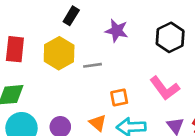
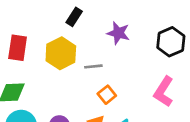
pink L-shape: (165, 88) -> (164, 92), turned 68
orange square: (119, 97) -> (107, 95), moved, turned -30

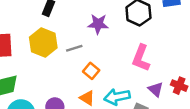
purple star: (118, 33) -> (98, 24), moved

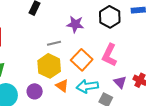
yellow hexagon: (43, 42) -> (49, 66), moved
orange square: (91, 71) -> (82, 60), moved, size x1.5

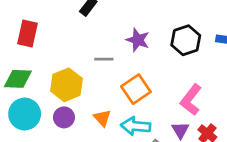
pink L-shape: (109, 55) -> (191, 100), moved
yellow hexagon: (49, 66) -> (67, 85), moved

